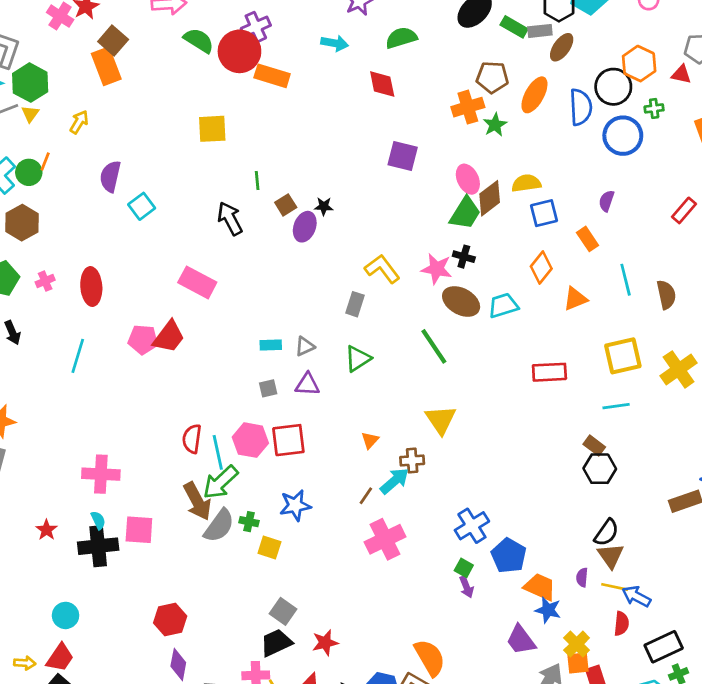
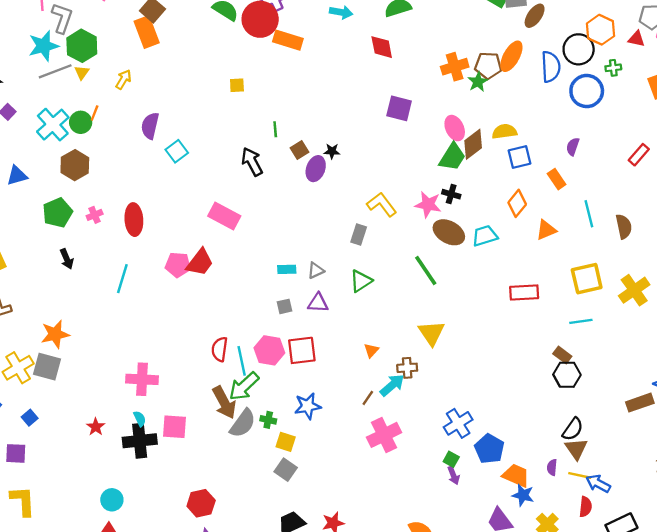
brown pentagon: (492, 77) -> (488, 66), moved
yellow square: (212, 129) -> (237, 85), size x0.6
gray square: (283, 611) -> (286, 470), moved

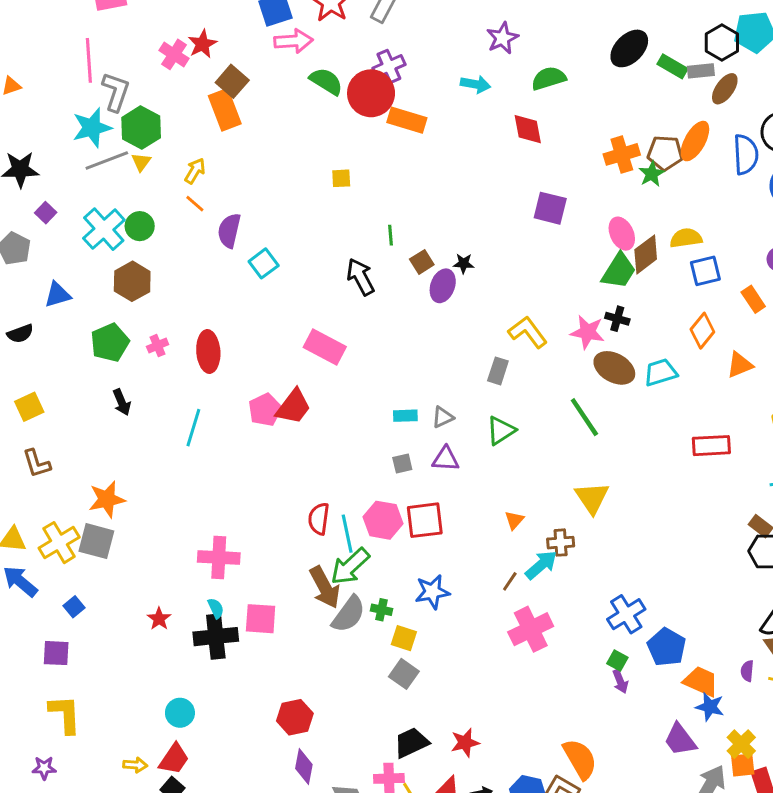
orange line: (95, 113) -> (195, 204), moved, turned -70
pink pentagon: (178, 265) -> (265, 410), turned -30

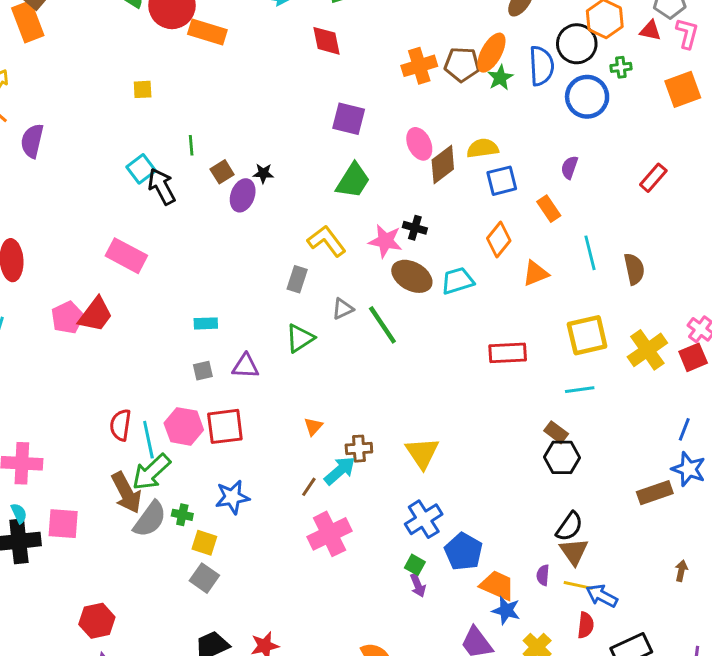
green star: (652, 174) -> (500, 78), moved
cyan square: (264, 263) -> (141, 169), moved
green trapezoid: (619, 271) -> (353, 181), moved
gray triangle: (443, 417) -> (343, 309), moved
yellow triangle: (592, 498) -> (422, 453), moved

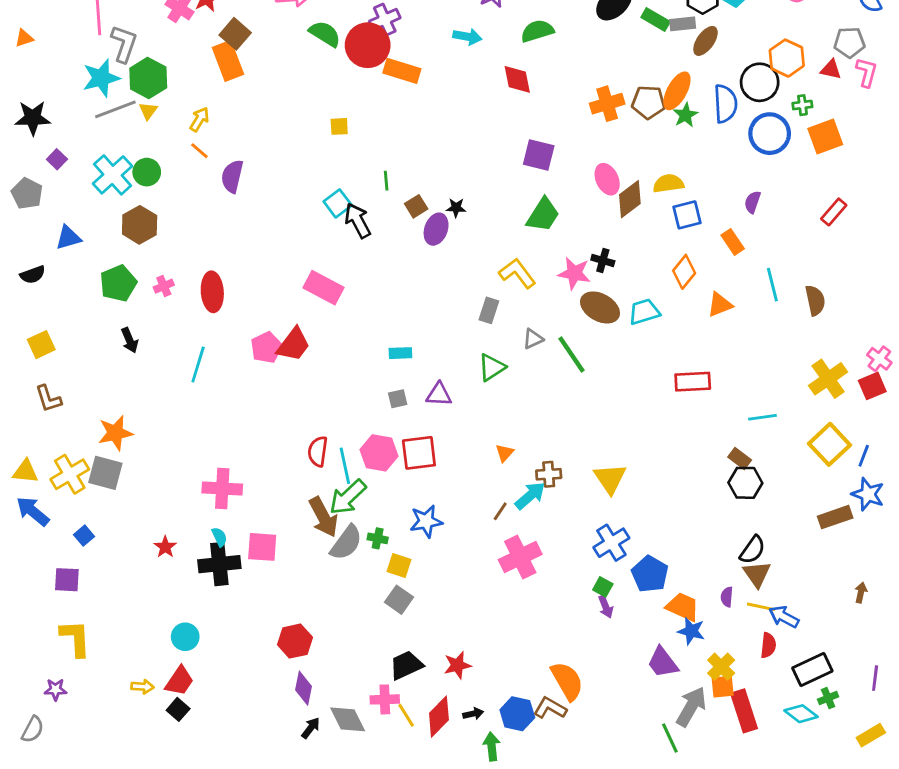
orange square: (683, 89) -> (825, 136), moved
yellow square: (587, 335) -> (829, 444), moved, turned -30

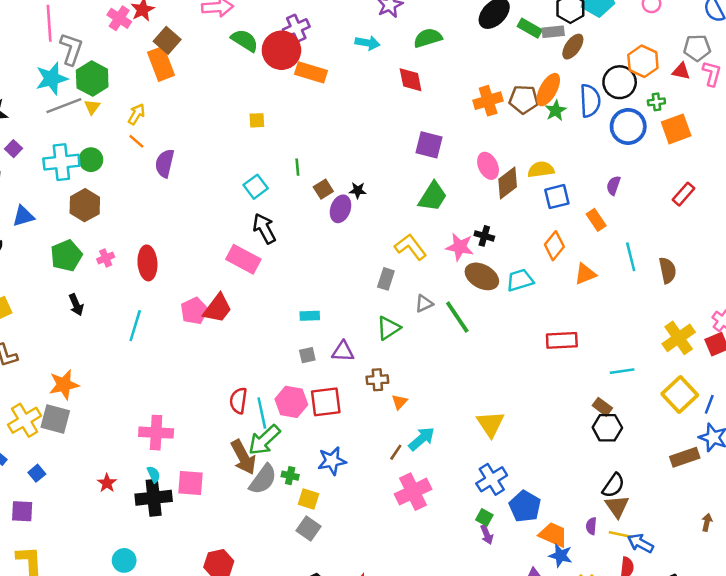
cyan cross: (113, 175) -> (61, 162), turned 36
black arrow: (358, 221) -> (264, 229), moved
brown cross: (549, 474) -> (377, 380), moved

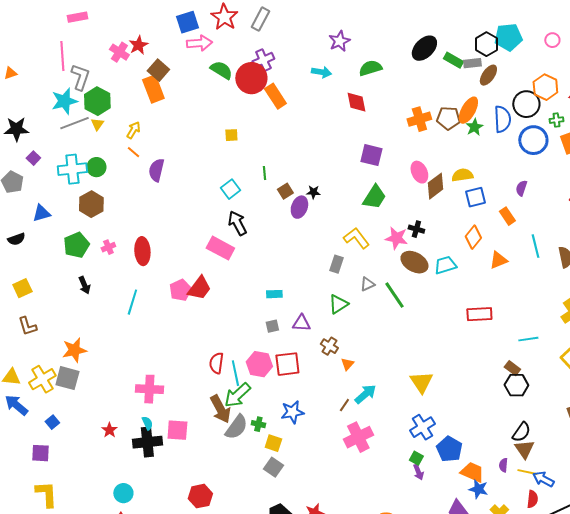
orange rectangle: (311, 72) -> (275, 96), turned 40
brown cross: (377, 380) -> (329, 346), turned 36

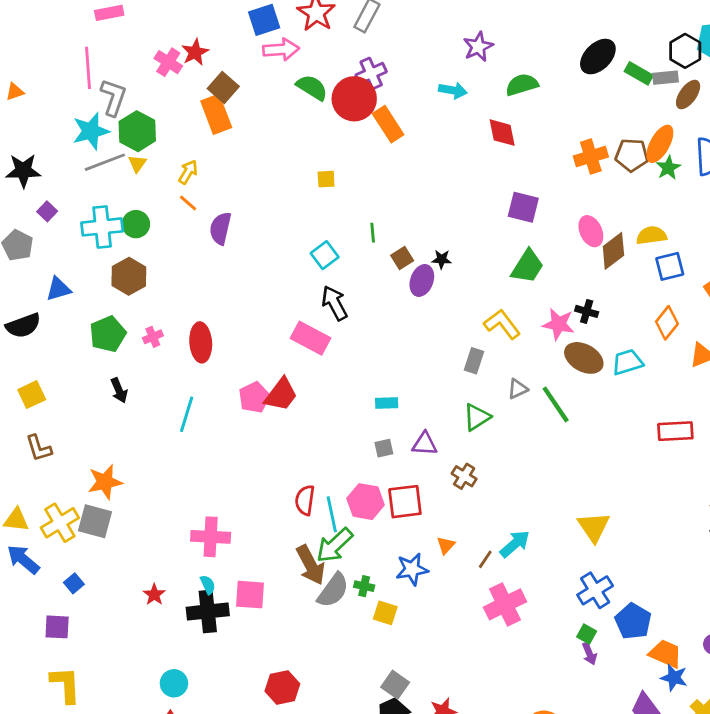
black semicircle: (16, 239) -> (23, 326), size x1.4
orange triangle: (347, 364) -> (446, 545), moved
gray square: (273, 467) -> (395, 685), moved

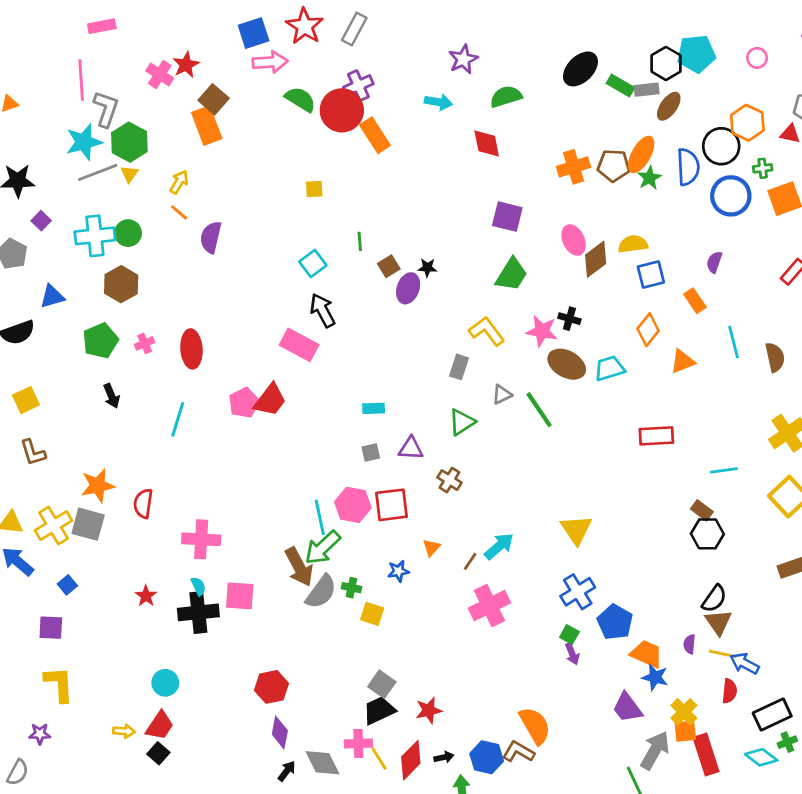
red semicircle: (305, 500) -> (143, 503), moved
blue star: (412, 569) -> (398, 571), size x0.7

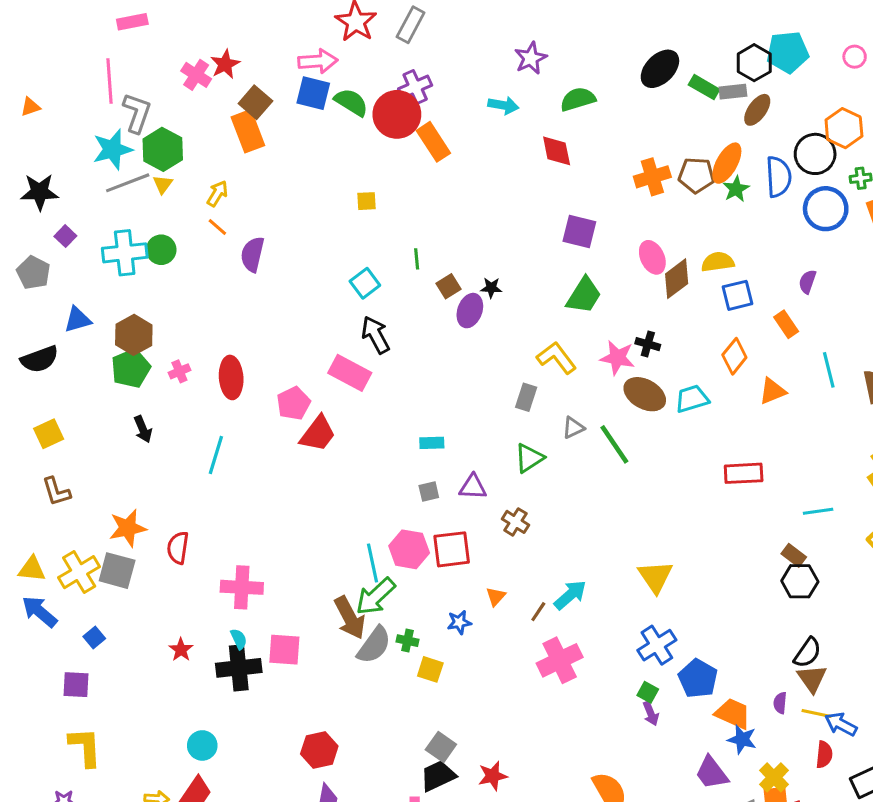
blue square: (254, 33) -> (313, 93), moved, turned 32
brown hexagon: (121, 284) -> (134, 335), moved
pink pentagon: (244, 403) -> (293, 403), moved

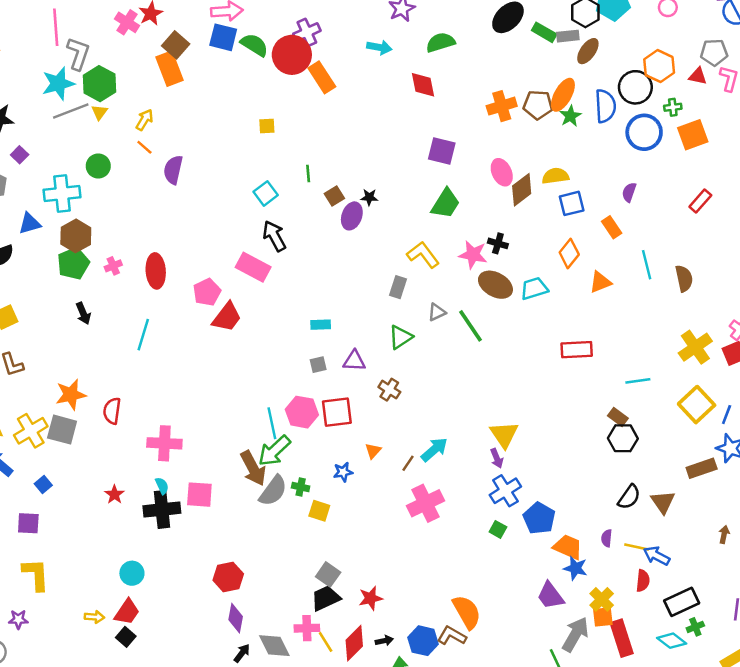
cyan cross: (125, 253) -> (62, 193), moved
brown triangle: (812, 679) -> (663, 502), moved
purple arrow: (651, 714) -> (497, 458), moved

